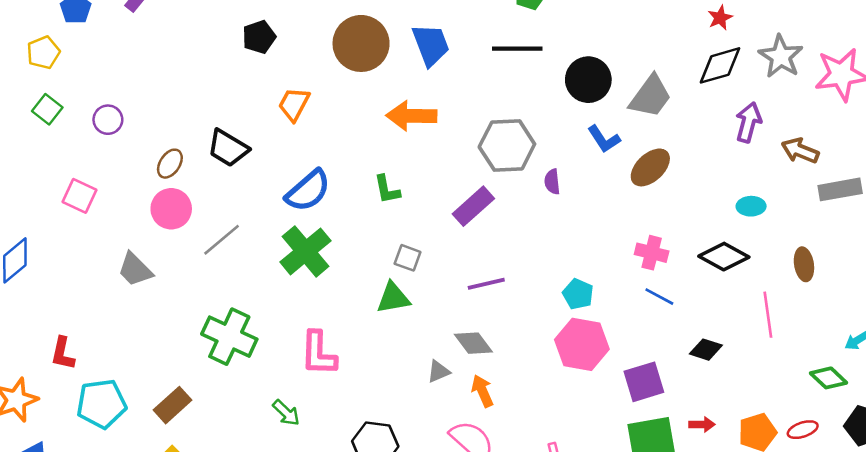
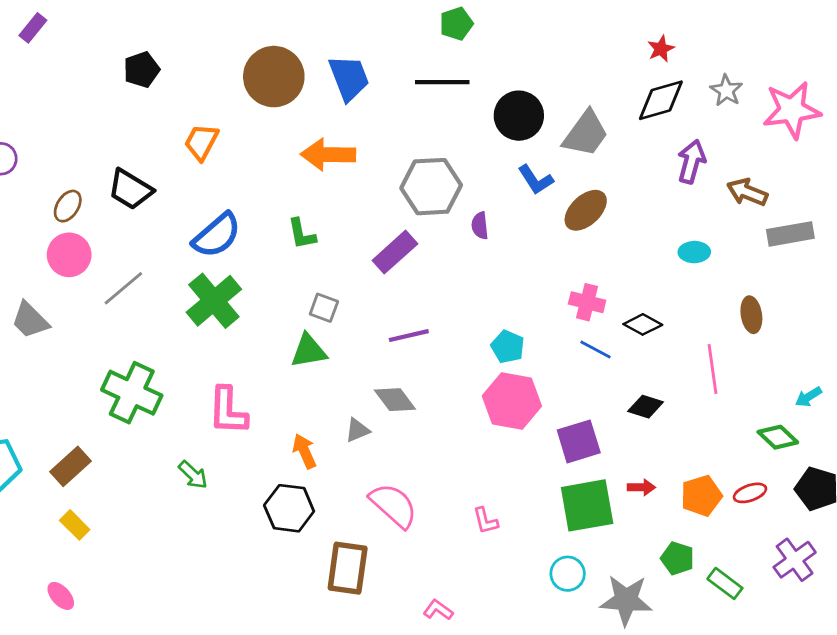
black pentagon: (259, 37) -> (142, 70), moved
gray star: (781, 56) -> (726, 91), size x0.7
black diamond: (724, 257) -> (643, 324), moved, size x0.7
orange arrow: (482, 391) -> (304, 451), moved

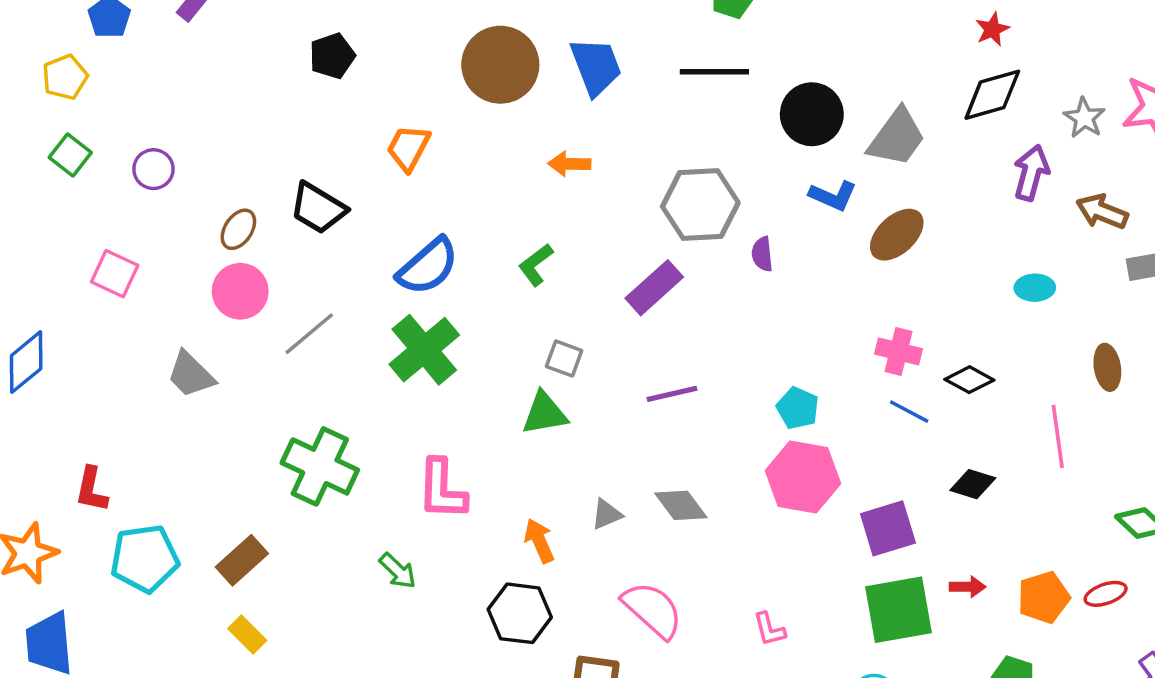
gray star: (726, 91) -> (1084, 118), moved
orange arrow: (328, 155) -> (569, 164), size x0.6
blue L-shape: (536, 180) -> (833, 196), turned -33
green L-shape: (302, 234) -> (536, 265), turned 64
gray diamond: (395, 400) -> (681, 505), moved

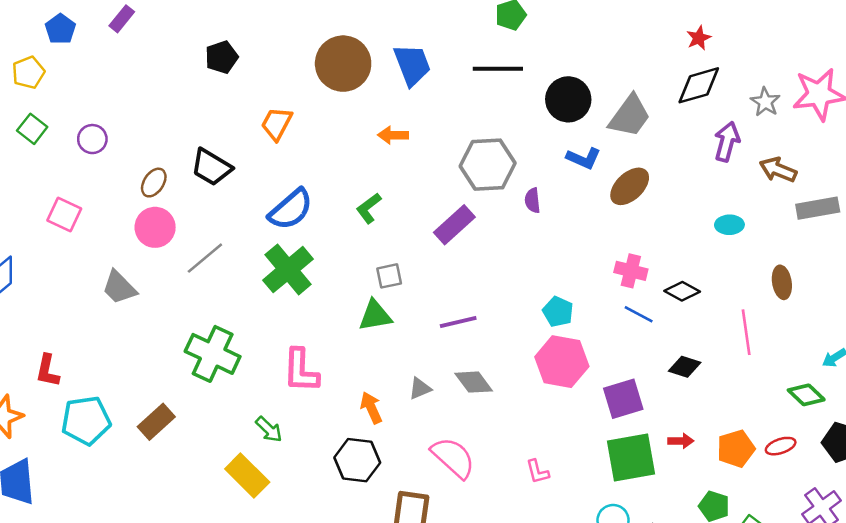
gray square: (564, 358) -> (389, 276), turned -32
purple line: (672, 394) -> (458, 322), moved
yellow rectangle: (247, 635) -> (247, 475), moved, size x1.6

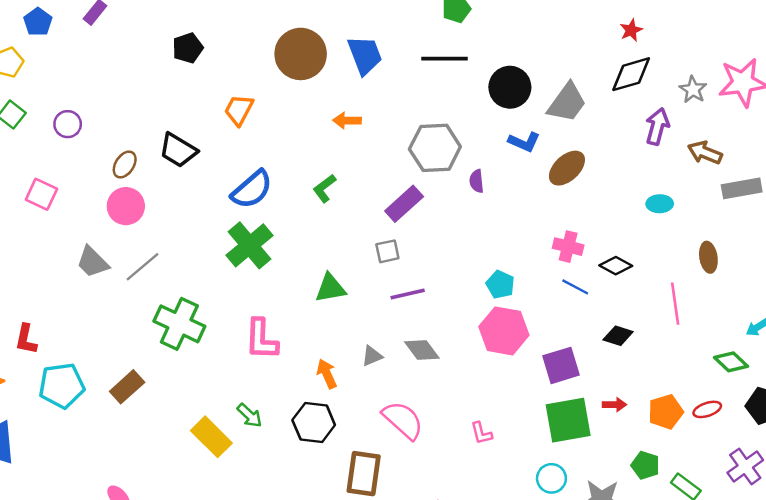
gray line: (205, 258) -> (142, 267), moved
gray square: (389, 276) -> (387, 251), moved
green arrow: (269, 429) -> (249, 415), moved

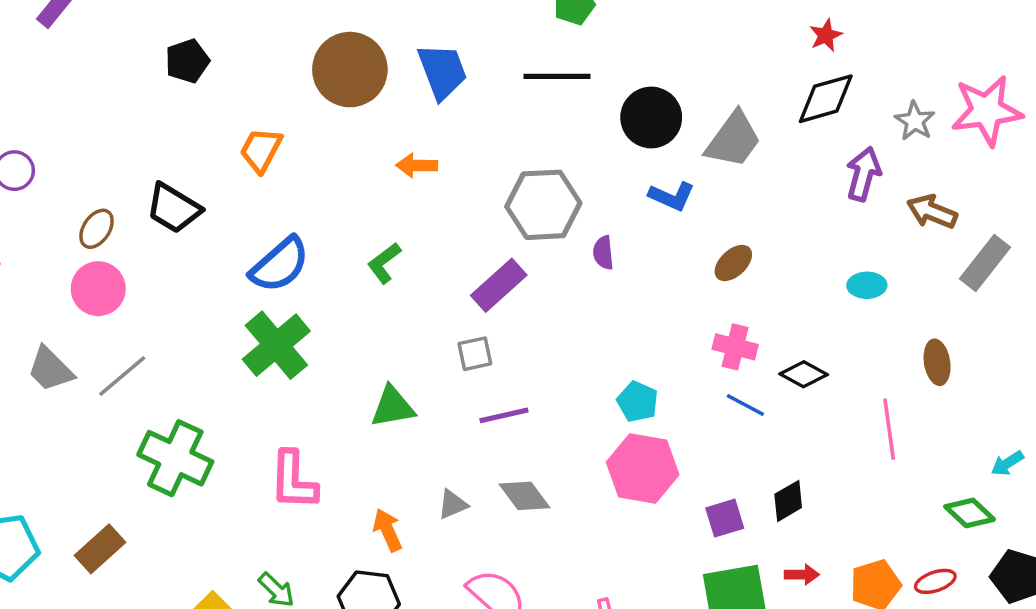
brown ellipse: (567, 168) -> (733, 263), moved, size x0.7
gray rectangle: (742, 188) -> (985, 263), turned -42
black diamond: (618, 336) -> (788, 501), moved, turned -48
purple square: (561, 365) -> (725, 518), size x0.7

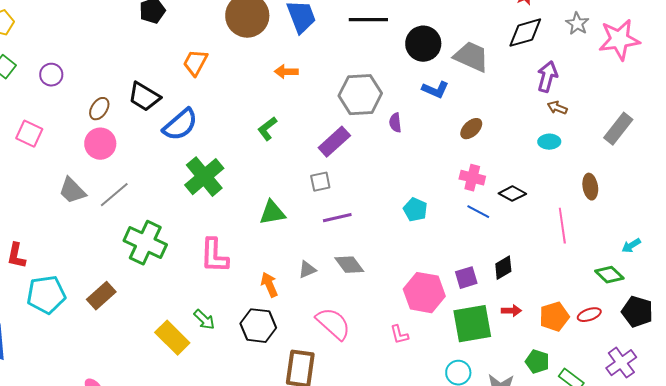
gray star: (915, 121) -> (577, 24), moved
gray trapezoid: (733, 140) -> (471, 57), turned -102
brown arrow: (932, 212) -> (557, 108), moved, size x0.7
blue semicircle: (280, 265) -> (180, 125), moved
pink hexagon: (643, 468) -> (424, 293), moved

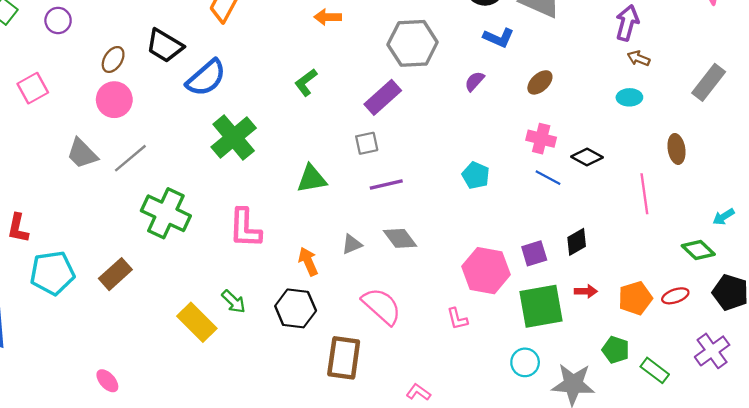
purple semicircle: (395, 123) -> (475, 81), moved, turned 48
pink square: (29, 134) -> (33, 88), turned 36

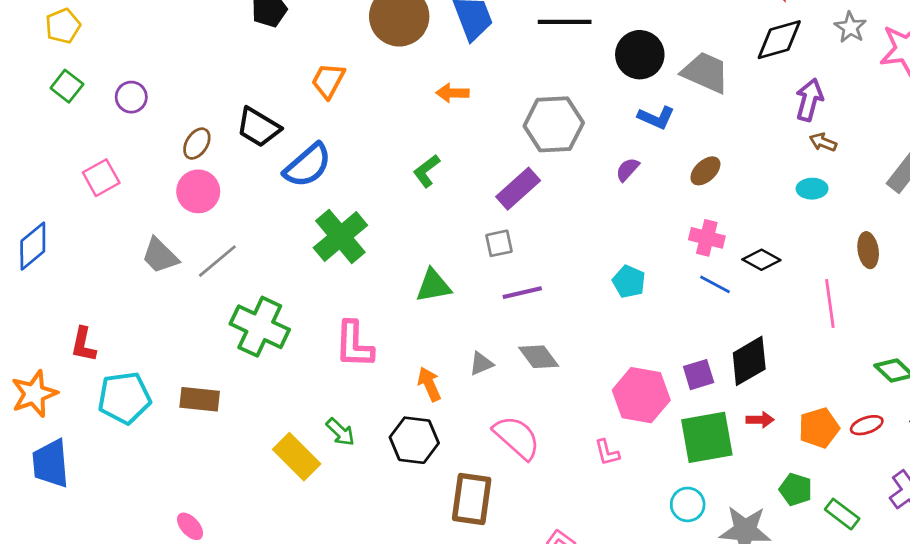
black diamond: (577, 242) -> (749, 361), size x1.5
brown rectangle: (115, 274) -> (200, 399), turned 48

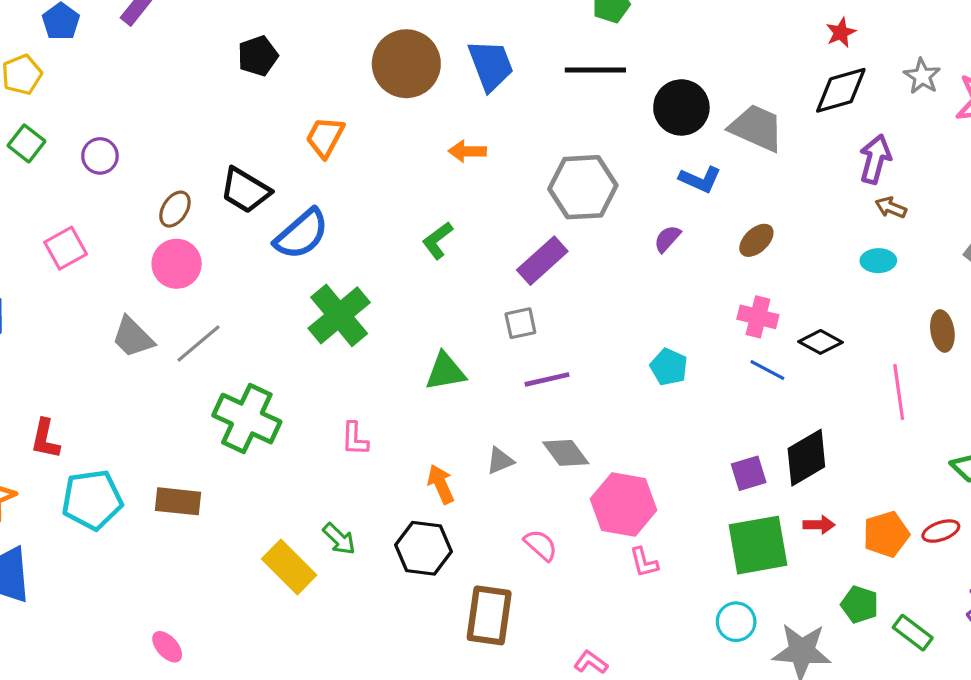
pink L-shape: (354, 344) -> (355, 439), size x0.6
pink hexagon: (641, 395) -> (624, 504), moved
pink semicircle: (517, 437) -> (541, 545), size x0.6

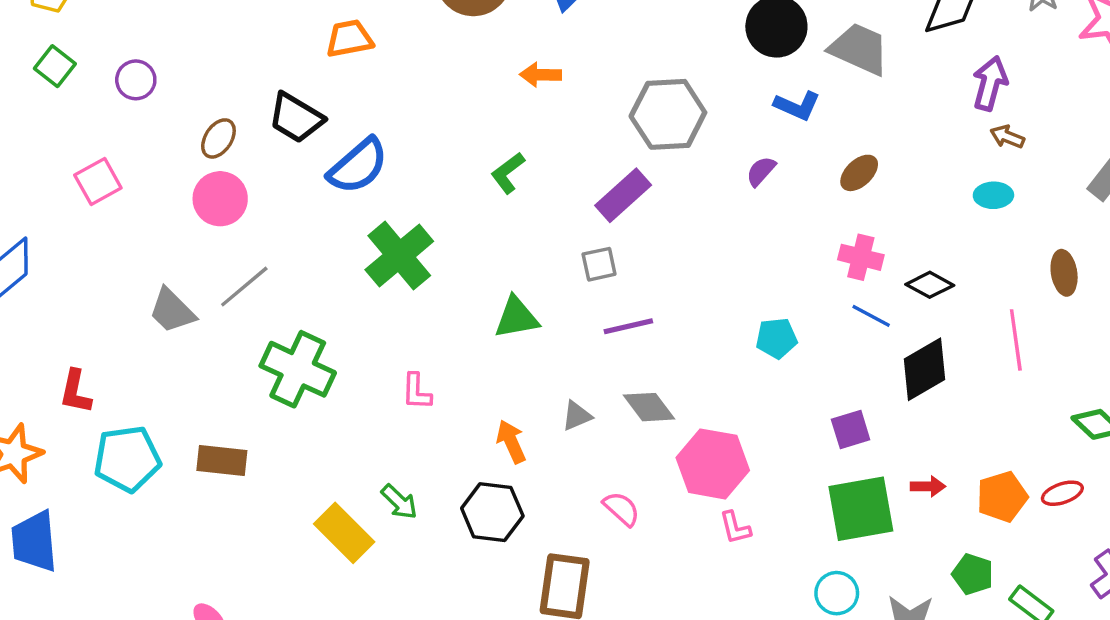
orange trapezoid: (325, 137) -> (349, 39), moved, turned 51
gray trapezoid: (133, 337) -> (172, 311), moved
cyan pentagon: (669, 367) -> (776, 338), moved, turned -30
black diamond: (806, 458) -> (925, 369), moved

